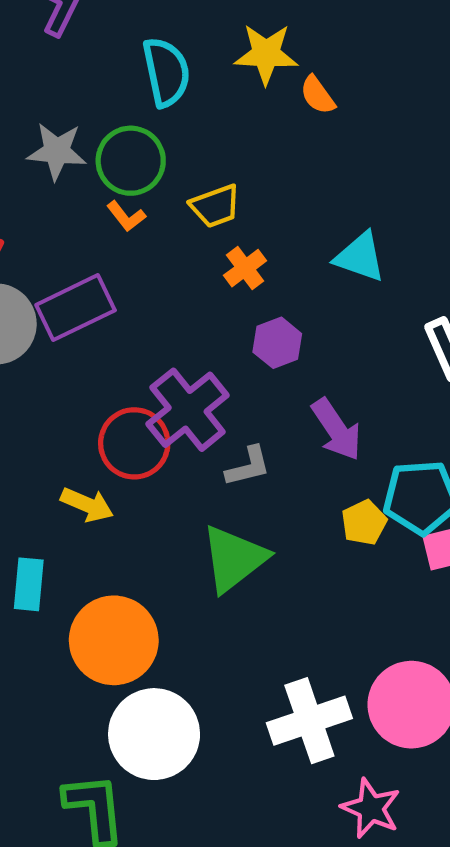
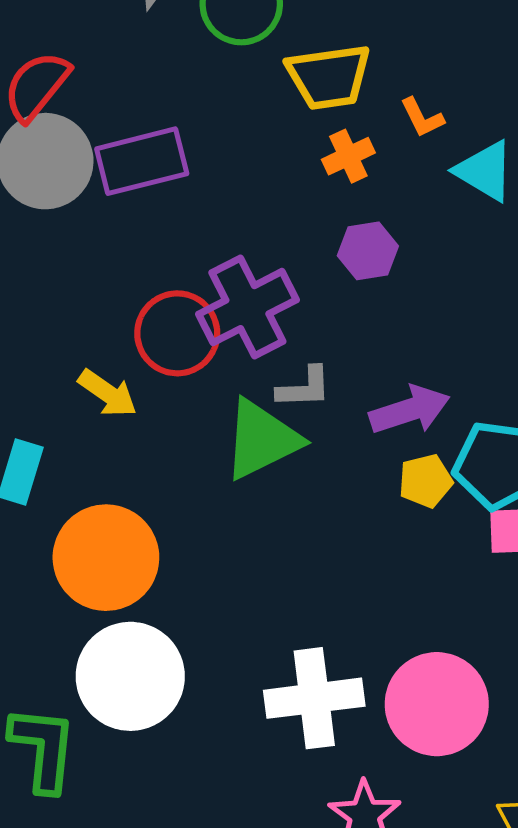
yellow trapezoid: (215, 206) -> (329, 77), size x1.4
orange L-shape: (126, 216) -> (422, 118), moved
purple arrow: (337, 430) -> (410, 410), moved, turned -86
green triangle: (234, 559) -> (262, 439), moved

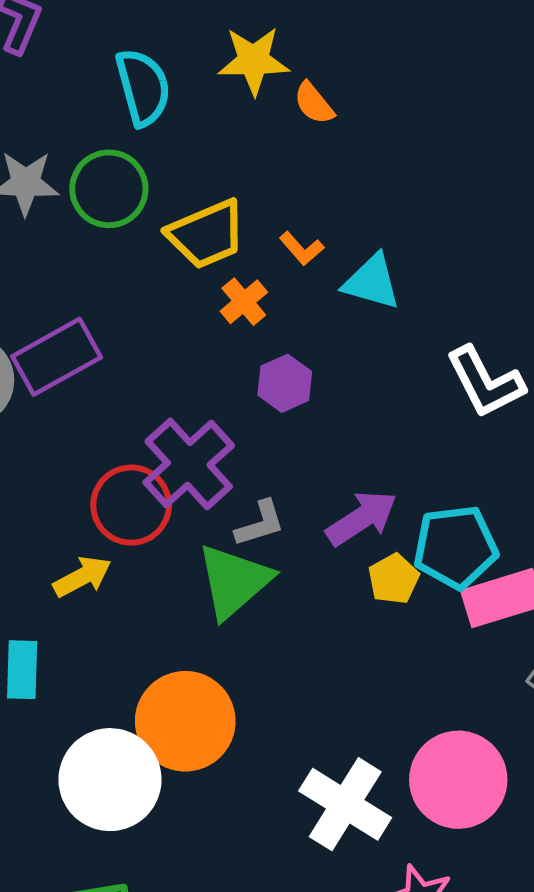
yellow arrow: (108, 393) -> (82, 577), turned -48
orange circle: (106, 558) -> (185, 721), moved
white circle: (130, 676) -> (110, 780), moved
white cross: (314, 698) -> (345, 804), turned -36

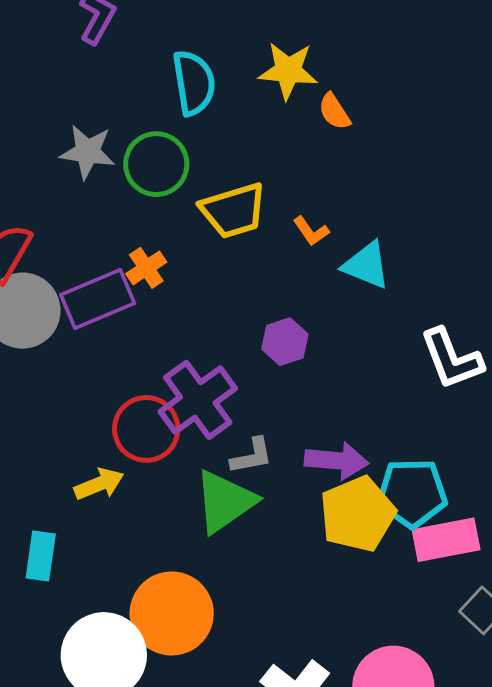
orange cross: (244, 302) -> (146, 268), moved
purple arrow: (362, 518) -> (337, 461), turned 32
yellow pentagon: (394, 579) -> (358, 514), size x1.8

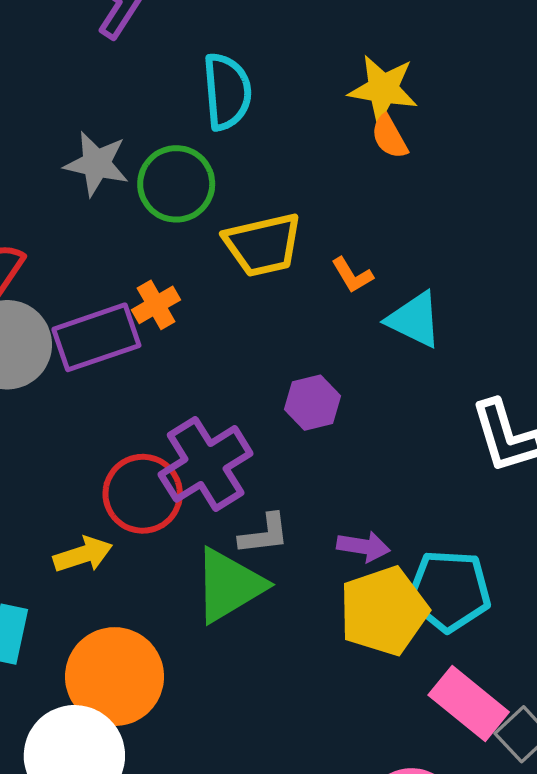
yellow star: (288, 71) -> (383, 89), moved
purple arrow: (337, 461) -> (363, 547), size x0.7
pink rectangle: (446, 540) -> (469, 703), moved, turned 46
orange circle: (172, 613) -> (115, 677), moved

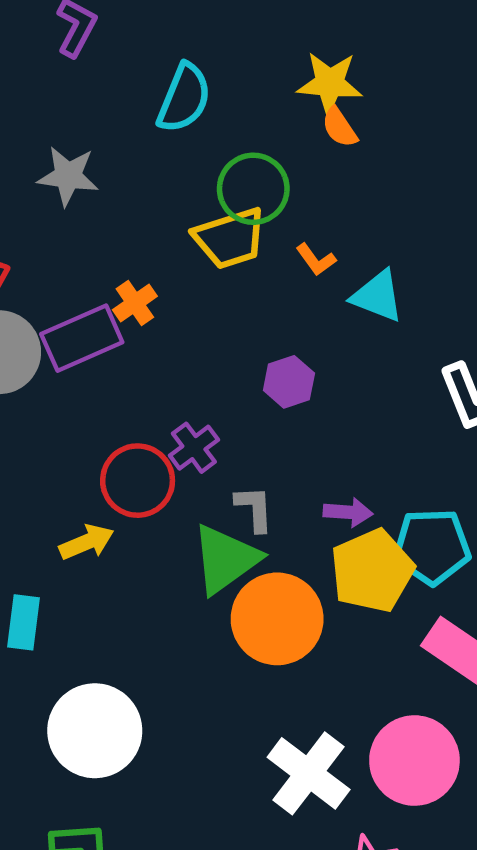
cyan semicircle: (227, 92) -> (184, 98), turned 32
green circle: (176, 184) -> (253, 189), moved
purple cross: (206, 464) -> (194, 448), size x0.6
gray L-shape: (264, 534) -> (254, 509), turned -81
orange circle: (115, 677) -> (277, 619), moved

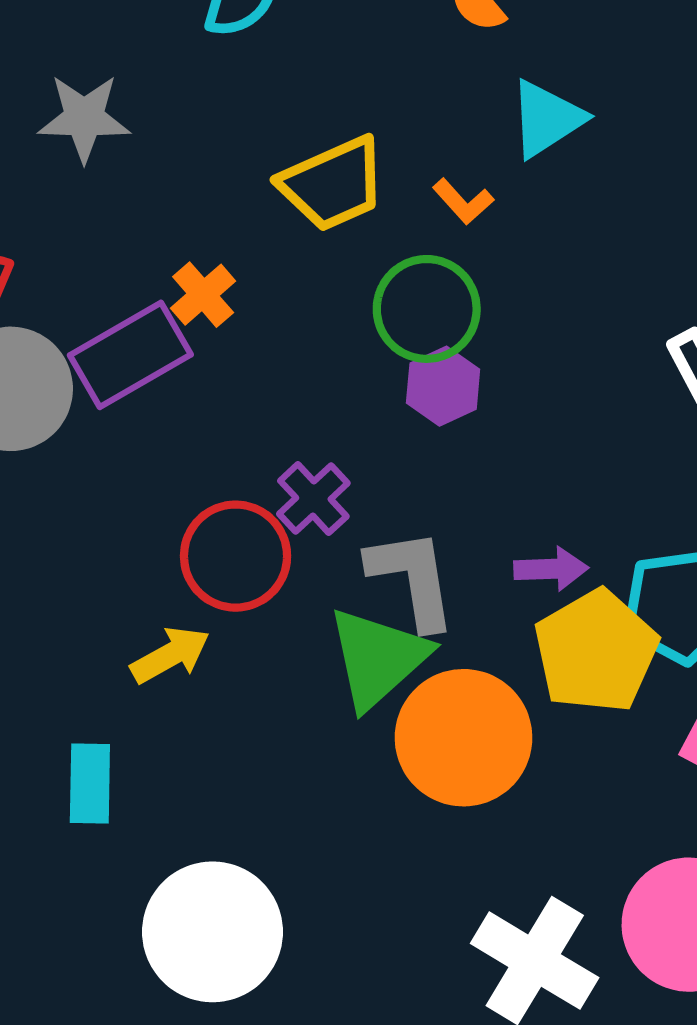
green circle: (253, 189) -> (427, 309), moved
cyan triangle: (377, 296) -> (547, 119), moved, turned -48
gray L-shape: (254, 509) -> (412, 579), size x1.5

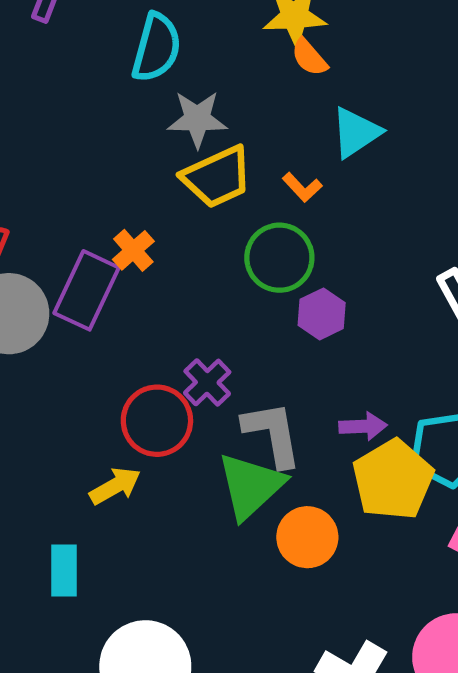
gray star: (84, 118) -> (197, 119), moved
purple rectangle: (130, 355) -> (87, 290), turned -34
purple hexagon: (443, 386) -> (322, 314), moved
orange circle: (464, 738) -> (307, 537), size x0.7

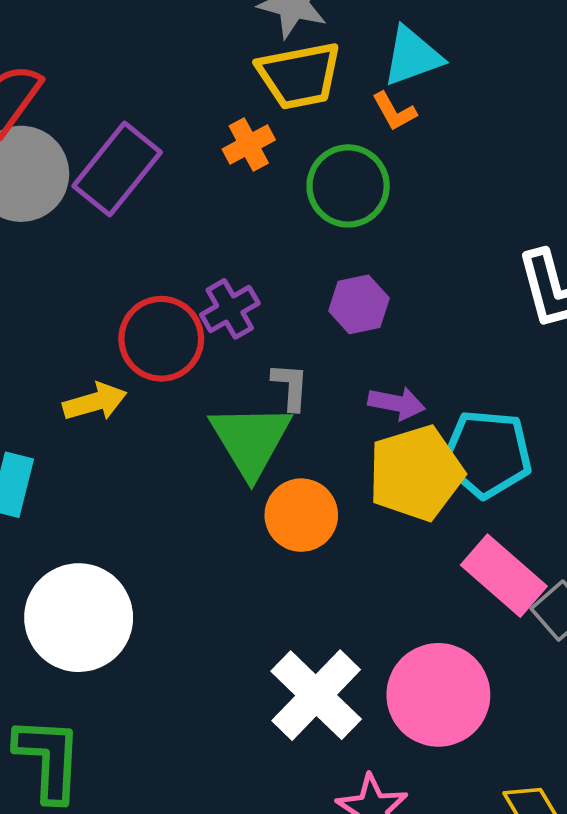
cyan triangle: (356, 132) -> (412, 56), moved
orange cross: (133, 250) -> (249, 144), moved
purple hexagon: (322, 314) -> (359, 304), moved
gray L-shape: (272, 434) -> (290, 386), size x0.6
green triangle: (251, 486) -> (251, 440), turned -32

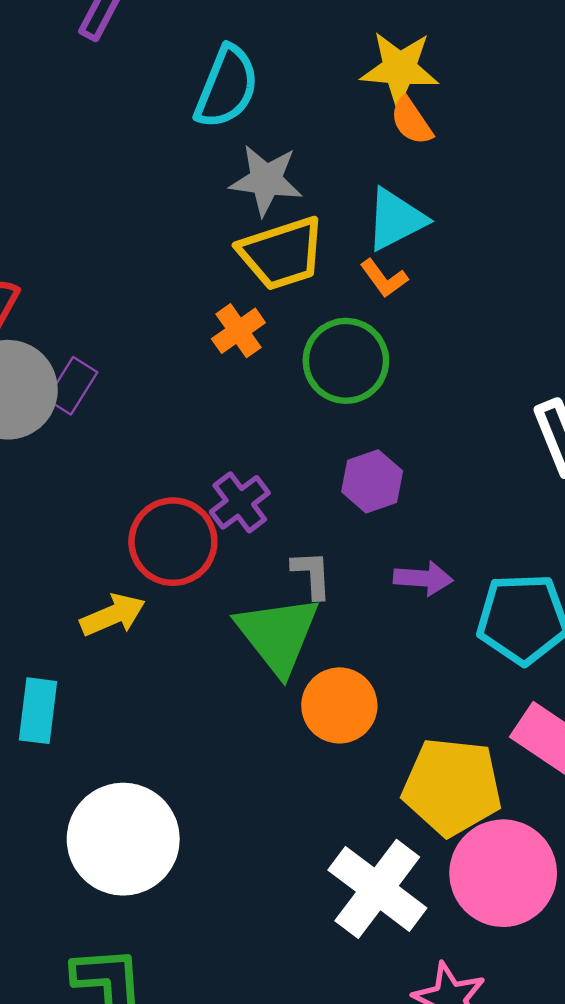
purple rectangle: (117, 169) -> (72, 386), moved, size x0.6
yellow pentagon: (416, 473) -> (452, 787), moved, turned 30

